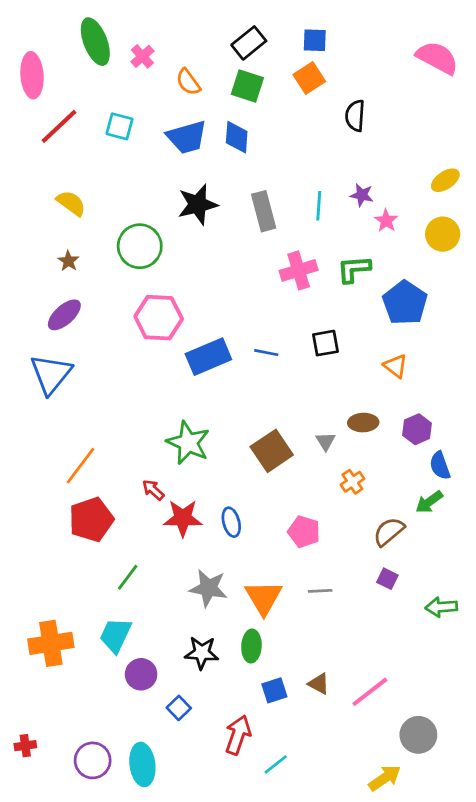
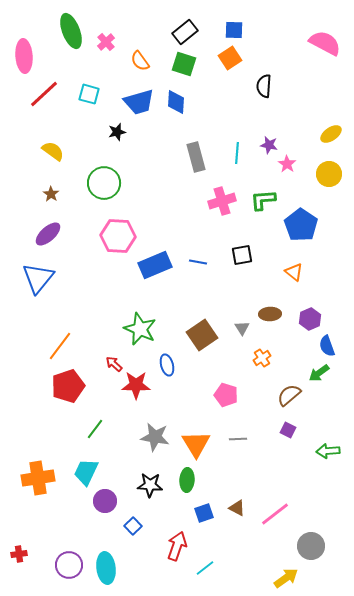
black star: (198, 204) -> (117, 132), moved, size x0.6
blue ellipse: (231, 522) -> (167, 365), moved

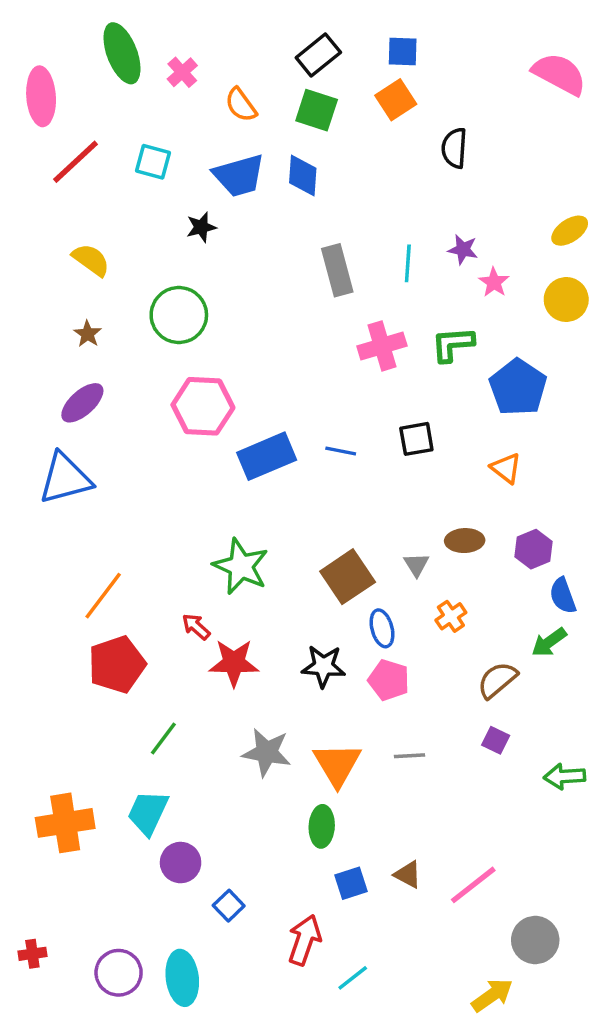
blue triangle: (38, 278) -> (65, 479), turned 36
blue ellipse: (167, 365) -> (382, 628), moved
black star: (150, 485) -> (323, 666), moved

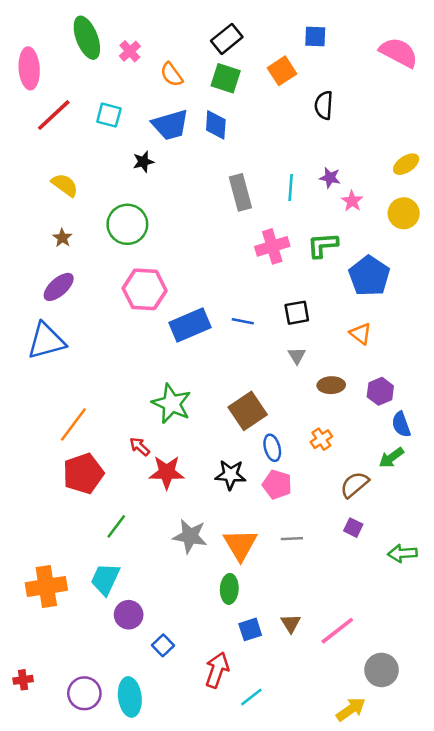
blue square: (403, 52) -> (315, 36), moved
gray triangle: (416, 565) -> (297, 356), moved
brown triangle: (408, 875) -> (291, 623), turned 30

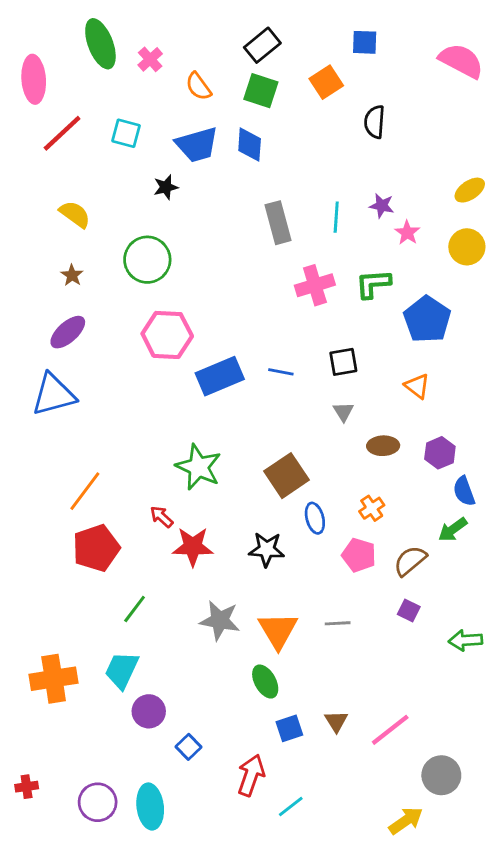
pink pentagon: (277, 485) -> (359, 555), moved
green ellipse: (229, 589) -> (265, 682), turned -32

